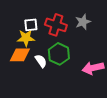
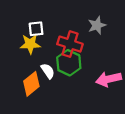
red cross: (56, 25) -> (70, 44), moved
orange diamond: (20, 55) -> (31, 84), moved, turned -40

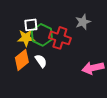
green hexagon: (69, 63) -> (42, 35), moved
orange diamond: (31, 84) -> (22, 60), moved

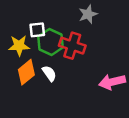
gray star: (83, 22) -> (88, 14), moved
yellow star: (26, 38) -> (19, 46), moved

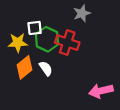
pink arrow: (112, 82) -> (101, 91), moved

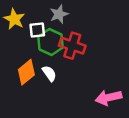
gray star: (82, 13) -> (59, 14), moved
yellow star: (18, 43) -> (14, 19), moved, turned 30

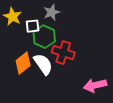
red cross: (72, 46) -> (63, 52), moved
white semicircle: (49, 73) -> (43, 64), size x1.5

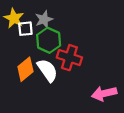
gray star: (52, 12) -> (44, 19), moved
white square: (33, 26) -> (25, 29), moved

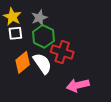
white square: (25, 29) -> (15, 33), moved
pink arrow: (104, 93) -> (78, 85), moved

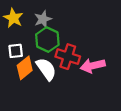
white square: (15, 33) -> (16, 51), moved
pink arrow: (78, 85) -> (93, 66), moved

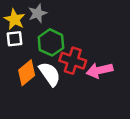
gray star: (43, 19) -> (38, 13), moved
white square: (16, 51) -> (15, 39), moved

